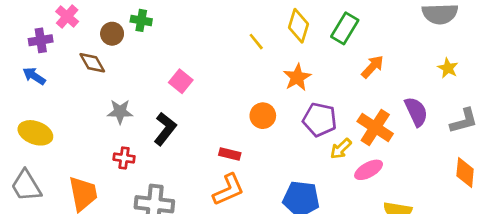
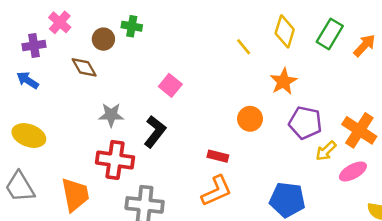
orange arrow: (373, 67) -> (364, 45), moved
red cross: (124, 158) -> (115, 160), size x1.8

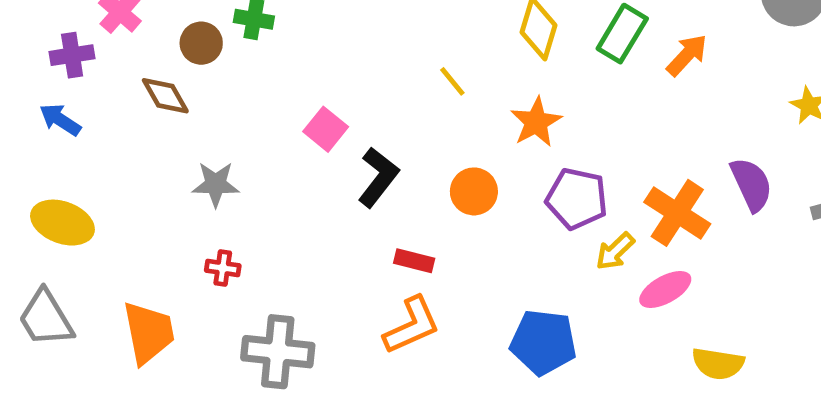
yellow line: (244, 47) -> (452, 81), moved
black L-shape: (155, 132) -> (378, 177), moved
red cross: (115, 160) -> (223, 268), size x0.5

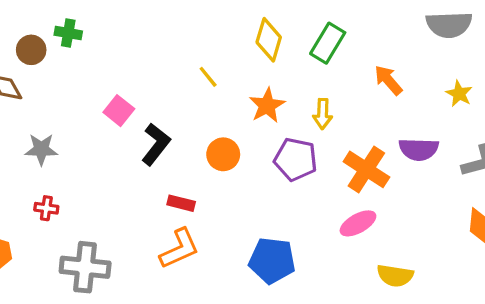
orange arrow: (687, 55) -> (388, 80), moved, turned -84
purple semicircle: (751, 184) -> (419, 149), turned 117
yellow arrow: (615, 251) -> (323, 114), moved, turned -44

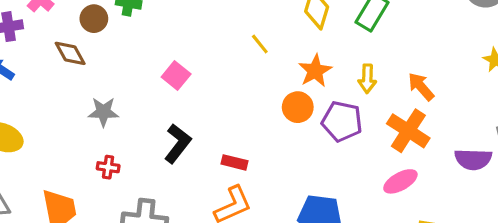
orange arrow: (388, 80) -> (421, 87), moved
black L-shape: (156, 144) -> (178, 143), moved
purple semicircle: (419, 149) -> (473, 159), moved
orange circle: (223, 154) -> (298, 107), moved

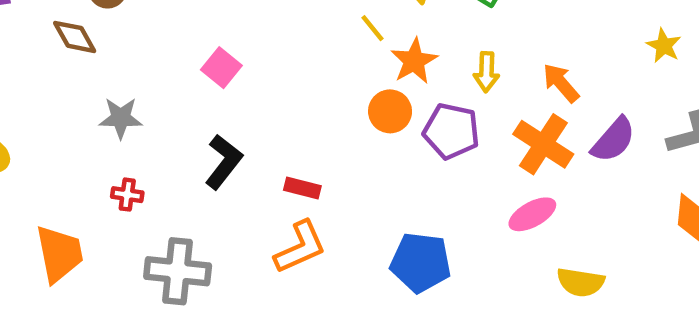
yellow line: (260, 44) -> (372, 28), moved
purple semicircle: (473, 159) -> (613, 140), moved, turned -51

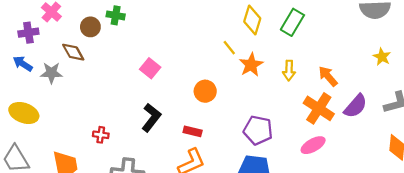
orange circle: (390, 111) -> (205, 91), moved
gray star: (121, 118) -> (51, 73), moved
purple pentagon: (451, 131) -> (258, 130), moved

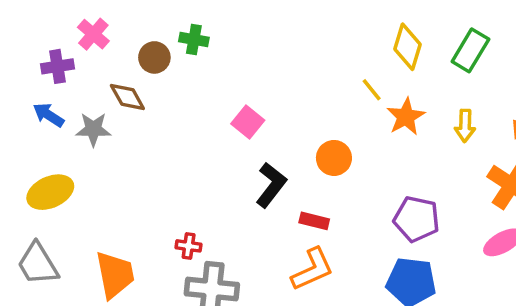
yellow ellipse: (24, 113) -> (50, 192), turned -44
black L-shape: (151, 118) -> (271, 185), moved
red cross: (101, 135) -> (189, 246), moved

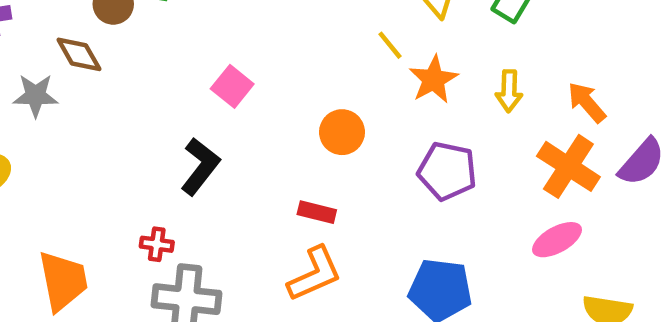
black L-shape: (271, 185) -> (200, 166), moved
purple pentagon: (417, 219) -> (447, 171), moved

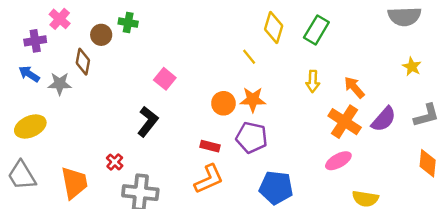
brown diamond: (79, 54) -> (83, 62), turned 40
orange star: (433, 80) -> (253, 100), moved, turned 30
purple pentagon: (447, 171) -> (252, 138), moved
red cross: (157, 244) -> (115, 162), moved, turned 35

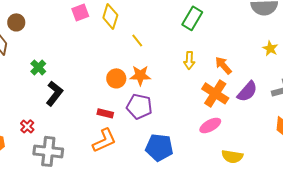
green cross: (128, 23) -> (38, 67), moved, turned 35
yellow diamond: (274, 27) -> (110, 16), moved
pink square: (165, 79) -> (80, 12), moved, turned 30

